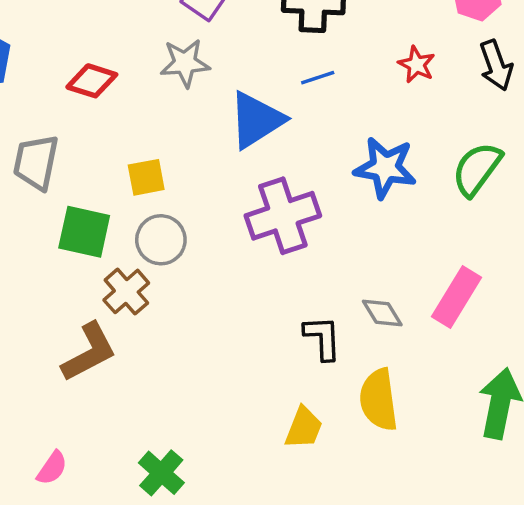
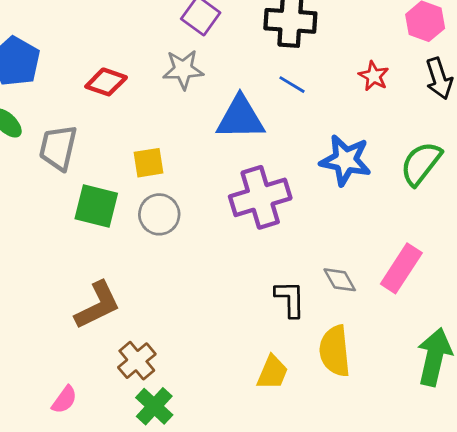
blue line: (318, 78) -> (292, 85), turned 48
blue triangle: (256, 120) -> (240, 118), turned 30
brown cross: (126, 291) -> (137, 361), moved

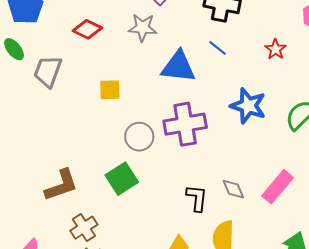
green square: (96, 206) -> (122, 179), moved, turned 36
gray circle: (159, 214) -> (139, 137), moved

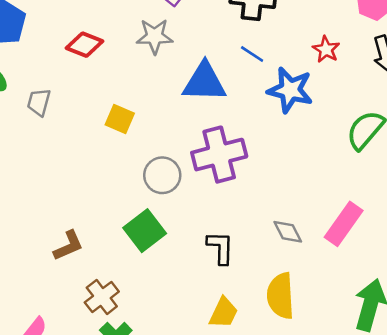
gray trapezoid: (48, 71) -> (39, 102), size x0.7
yellow square: (110, 90) -> (120, 119), turned 30
blue star: (248, 106) -> (290, 90), moved
brown L-shape: (61, 185) -> (68, 246), size x0.7
black L-shape: (197, 198) -> (220, 248), moved

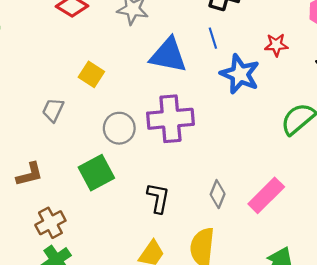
red star: (326, 49) -> (276, 45), turned 30
blue line: (252, 54) -> (213, 38), turned 30
gray trapezoid: (39, 102) -> (53, 110), moved
gray diamond: (288, 232) -> (218, 194), turned 40

